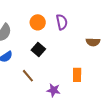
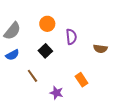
purple semicircle: (62, 22) -> (71, 37), moved
orange rectangle: (77, 75) -> (81, 80), turned -40

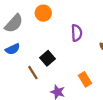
orange circle: (47, 24) -> (43, 13), moved
black square: (45, 51) -> (47, 58), moved

